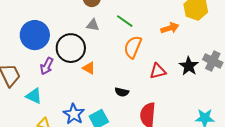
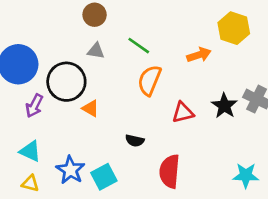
cyan triangle: (34, 96) -> (30, 151), moved

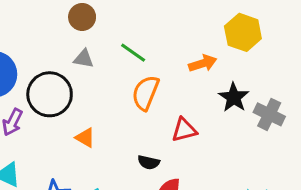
black star: (224, 106) -> (234, 97), moved
orange triangle: (91, 108) -> (85, 138), moved
black semicircle: (135, 141) -> (149, 162), moved

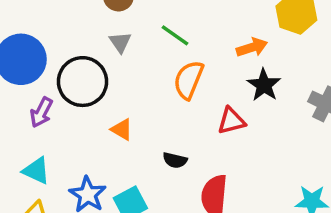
gray triangle: (84, 59) -> (120, 42), turned 45
black star: (234, 97) -> (264, 85), moved
black semicircle: (149, 162) -> (175, 160), moved

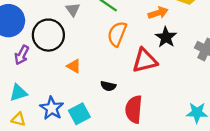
red triangle: (231, 121) -> (145, 61), size x1.4
cyan triangle: (36, 171) -> (18, 93), turned -42

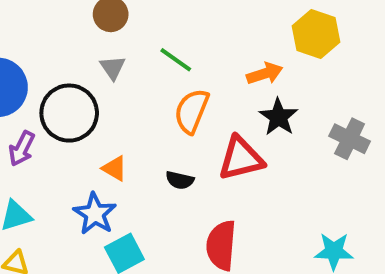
black semicircle: (108, 86) -> (180, 180), moved
blue star: (52, 108) -> (95, 214), moved

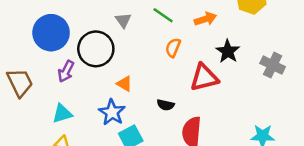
orange arrow: (265, 74) -> (205, 19), moved
orange semicircle: (192, 111) -> (173, 48), size x0.7
black semicircle: (180, 180) -> (166, 105), moved

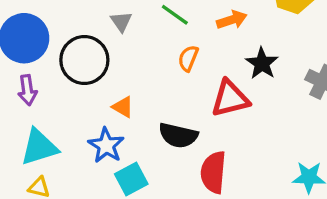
purple arrow: (66, 71) -> (27, 90), moved, turned -35
black semicircle: (166, 105) -> (178, 135), size x1.6
cyan triangle: (62, 114) -> (39, 147), size x1.4

